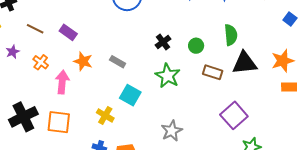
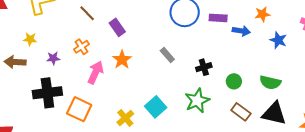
green semicircle: (231, 35) -> (270, 82), turned 90
purple star: (13, 52) -> (53, 58), moved
gray rectangle: (118, 62) -> (167, 55), moved

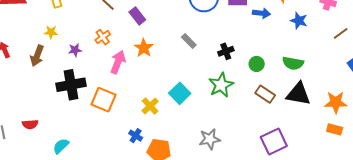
brown arrow: (15, 62) -> (37, 56), turned -70

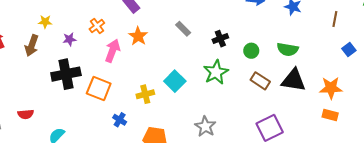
brown line: (341, 33) -> (335, 19), turned -42
yellow cross: (150, 106) -> (145, 94), turned 30
blue cross: (136, 136) -> (120, 120), moved
gray star: (210, 139) -> (205, 126), turned -30

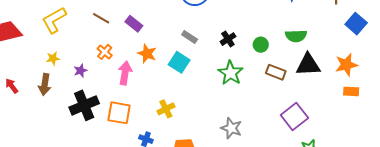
blue square: (349, 50) -> (356, 24), size x1.5
cyan square: (175, 81) -> (179, 62), moved

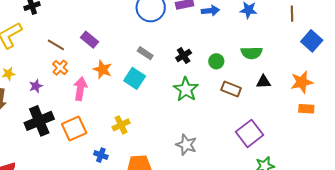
brown line: (101, 18) -> (56, 45), moved
black triangle: (308, 65) -> (263, 82), size x0.6
orange square: (119, 113) -> (74, 128), turned -35

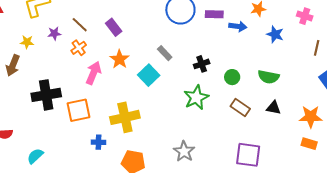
purple star: (36, 86) -> (54, 33), moved
yellow cross: (121, 125) -> (125, 117), size x1.6
purple square: (249, 133) -> (248, 155), turned 32
blue cross: (101, 155) -> (98, 142), turned -32

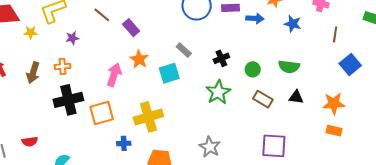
brown line: (80, 25) -> (102, 15), moved
yellow star: (27, 42) -> (31, 32), moved
orange cross: (79, 48) -> (63, 66), moved, turned 35
cyan square: (149, 75) -> (169, 73), turned 30

